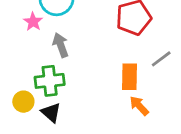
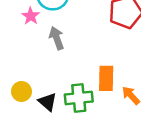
orange rectangle: (130, 77) -> (106, 78), moved
green cross: (50, 81) -> (79, 98), moved

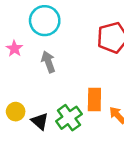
pink star: (31, 16) -> (14, 49), moved
green cross: (79, 98) -> (69, 118), turned -30

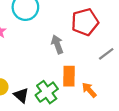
gray arrow: (48, 62) -> (57, 44), moved

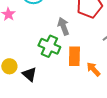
green cross: (47, 92) -> (49, 46), moved, turned -30

